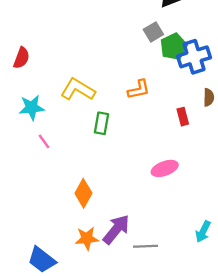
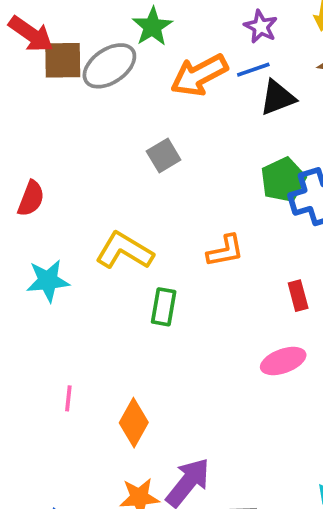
gray square: (153, 32) -> (164, 156), moved
pink line: (44, 141) -> (68, 398), moved, turned 42
pink ellipse: (165, 168) -> (283, 361), moved

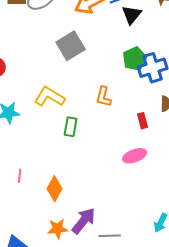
black triangle: (278, 98) -> (132, 15), turned -30
gray square: (164, 156) -> (71, 46), size x1.6
orange L-shape: (225, 251) -> (104, 97), turned 115

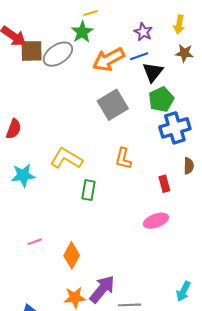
gray square: (71, 46) -> (113, 105), moved
green pentagon: (135, 59) -> (161, 99), moved
pink line: (20, 176) -> (35, 242), turned 64

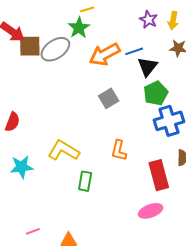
purple star: (143, 32) -> (149, 20), moved
gray square: (113, 105) -> (109, 98), size x0.7
red rectangle: (164, 184) -> (159, 175), size x1.8

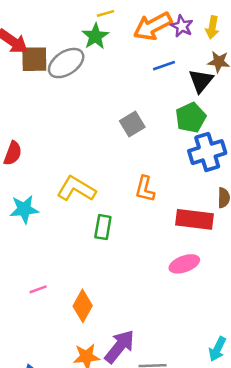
orange arrow: (105, 54) -> (153, 26), moved
black triangle: (147, 67) -> (201, 81), moved
red rectangle: (159, 175) -> (195, 219), turned -68

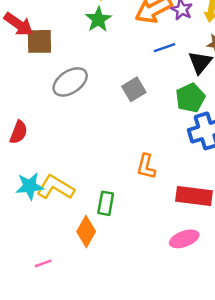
gray ellipse: (66, 63) -> (70, 82), moved
gray square: (132, 124) -> (134, 89), moved
yellow L-shape: (76, 189) -> (55, 187), moved
orange diamond: (83, 306) -> (86, 232), moved

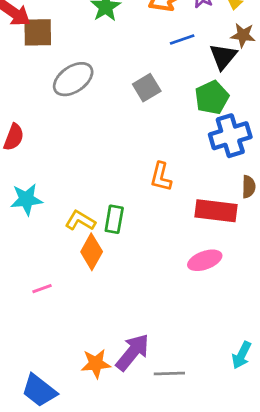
yellow L-shape: (55, 187) -> (80, 221), moved, size x0.7

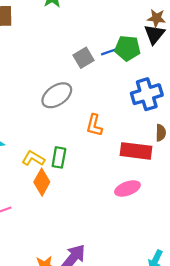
blue line: (182, 39) -> (110, 51), moved
black triangle: (223, 56) -> (154, 34), moved
gray ellipse: (73, 79) -> (57, 95), moved
green pentagon: (212, 98) -> (127, 48), moved, turned 30

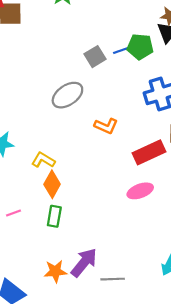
orange L-shape: (94, 125) -> (106, 126), turned -80
red rectangle: (136, 151) -> (149, 152), turned -32
green rectangle: (59, 157) -> (54, 216), moved

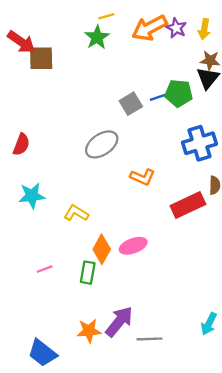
orange diamond: (52, 184) -> (102, 249), moved
pink ellipse: (140, 191) -> (133, 246), moved

